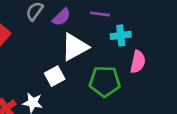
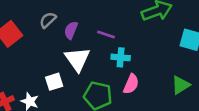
purple semicircle: (61, 17) -> (71, 30), turned 144
white triangle: (75, 47) -> (77, 59), turned -48

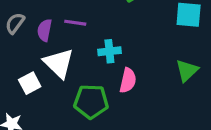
purple line: (106, 35) -> (75, 23), moved
white square: (54, 82) -> (30, 83), moved

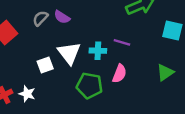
purple line: (75, 23) -> (122, 42), moved
purple semicircle: (45, 30) -> (62, 17), moved, turned -77
cyan cross: (109, 51) -> (98, 51), moved

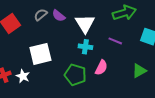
purple line: (122, 42) -> (115, 41), moved
white triangle: (69, 53) -> (85, 24), moved
white square: (45, 65) -> (40, 54), size x1.6

